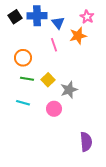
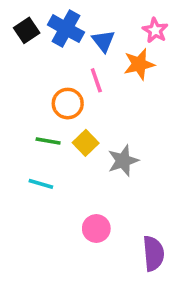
blue cross: (37, 16) -> (66, 29), turned 30
orange circle: (23, 58) -> (68, 104), moved
pink circle: (54, 109) -> (96, 229), moved

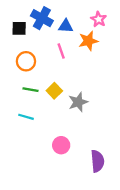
black square: (27, 30) -> (19, 28), moved, turned 35
blue triangle: (103, 41) -> (66, 26), turned -49
orange circle: (68, 104) -> (26, 61), moved

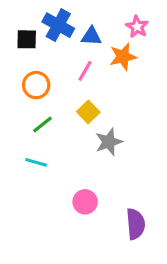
pink line: (61, 51) -> (85, 71), turned 49
green line: (31, 90) -> (42, 125), turned -49
yellow square: (54, 91) -> (88, 112), moved

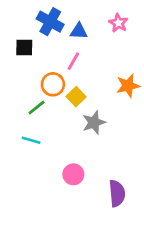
black square: (27, 39) -> (24, 48), moved
orange star: (123, 57) -> (128, 86), moved
orange circle: (36, 85) -> (53, 84), moved

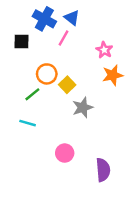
pink star: (118, 23) -> (104, 50), moved
blue triangle: (79, 31) -> (72, 18), moved, turned 35
pink line: (73, 61) -> (64, 38), moved

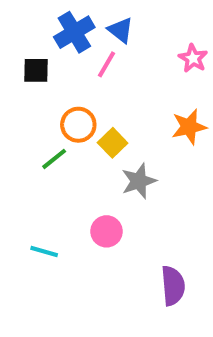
blue cross: (44, 19) -> (74, 32), turned 30
pink star: (104, 50) -> (193, 58), moved
cyan line: (28, 123) -> (44, 252), moved
pink circle: (65, 153) -> (106, 231), moved

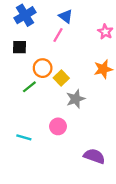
blue cross: (74, 32) -> (25, 15), moved
black square: (36, 70) -> (19, 47), moved
purple semicircle: (173, 286) -> (94, 156), turned -65

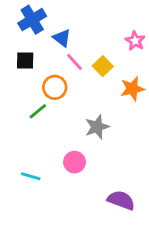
blue triangle: (66, 16) -> (62, 38), moved
pink line: (58, 35) -> (74, 62), moved, turned -72
yellow square: (61, 78) -> (103, 66), moved

